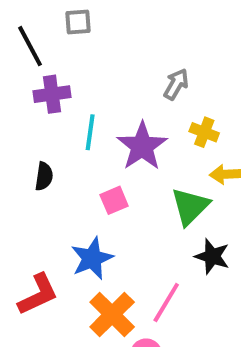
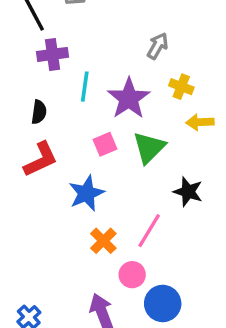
black semicircle: (44, 176) -> (39, 112), moved
green triangle: (190, 206) -> (149, 148), moved
red L-shape: (38, 294) -> (41, 159), moved
orange cross: (112, 314) -> (103, 241), size x0.7

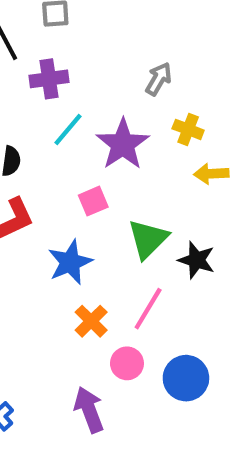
purple cross: (53, 54) -> (49, 79), moved
cyan line: (85, 87) -> (68, 129), turned 32
green triangle: (149, 148) -> (148, 239), moved
blue circle: (163, 303) -> (186, 378), moved

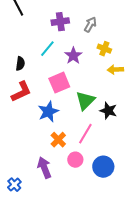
purple cross: (49, 79) -> (60, 22), moved
purple star: (123, 144) -> (73, 56), size x0.7
pink square: (93, 201) -> (59, 83), size x1.5
purple arrow: (89, 410) -> (44, 168), moved

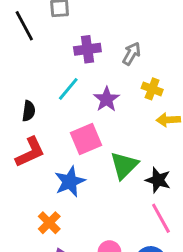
pink line: (85, 134) -> (161, 218), moved, turned -60
orange cross: (58, 140) -> (49, 223), moved

